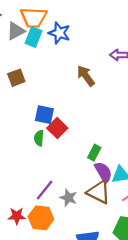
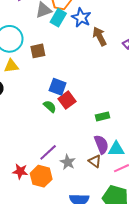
brown arrow: (86, 76) -> (100, 36), moved
green semicircle: (39, 138) -> (50, 106), turned 120
green rectangle: (94, 153) -> (102, 116), moved, turned 40
brown triangle: (99, 192) -> (95, 161), size x0.6

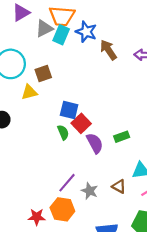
yellow triangle: (11, 66) -> (29, 92), moved
green semicircle: (50, 106) -> (63, 132), turned 32
purple semicircle: (101, 144) -> (95, 143), moved
red star: (20, 171) -> (37, 217), moved

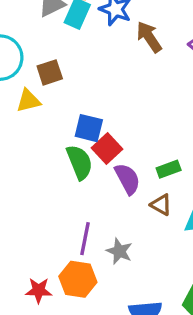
green semicircle: (63, 132) -> (80, 162), size x1.5
purple line: (67, 183) -> (85, 239), turned -30
brown triangle: (119, 186) -> (161, 205), moved

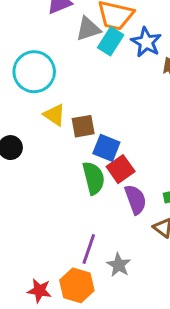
brown square: (50, 72) -> (83, 126), moved
yellow triangle: (28, 101) -> (54, 115), turned 40

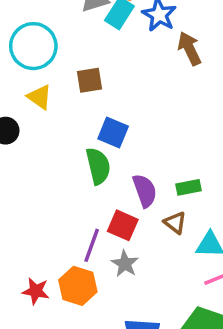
yellow triangle: (54, 115) -> (40, 97), moved
brown square: (83, 126) -> (90, 80), moved
red square: (121, 169) -> (123, 225), moved, turned -32

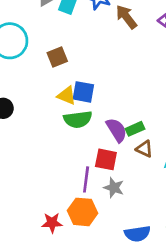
yellow triangle: (40, 97) -> (67, 96), moved
green semicircle: (98, 166) -> (78, 119), turned 108
green rectangle: (188, 187) -> (135, 129), moved

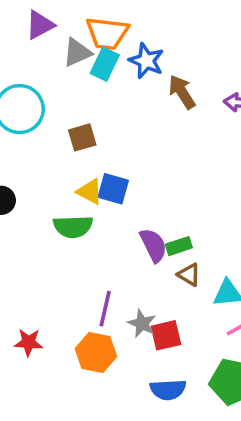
green semicircle: (78, 119) -> (73, 227), moved
red square: (106, 159) -> (166, 335), moved, turned -30
red star: (52, 223) -> (29, 342), moved

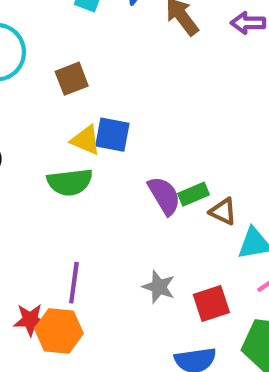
brown triangle: (189, 275) -> (223, 211), moved
purple line: (105, 309) -> (74, 283), moved
red square: (166, 335) -> (211, 304), moved
orange hexagon: (96, 352) -> (59, 331), moved

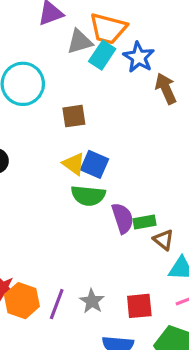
green semicircle: (70, 182) -> (88, 196), moved
purple line: (74, 283) -> (57, 304), moved
gray star: (159, 287) -> (92, 301), moved

